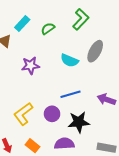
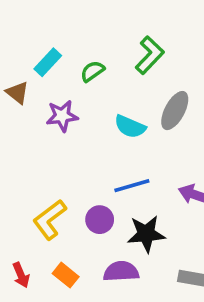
purple star: (30, 66) -> (62, 116), moved

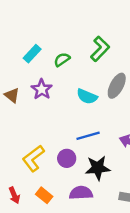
brown triangle: (17, 93) -> (12, 95), moved
purple star: (62, 116) -> (42, 89), turned -30

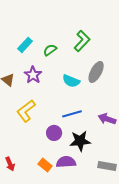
yellow L-shape: (33, 158) -> (26, 111), moved
orange rectangle: (44, 195) -> (45, 165), moved

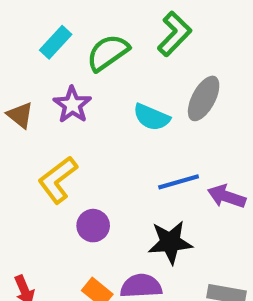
green semicircle: (50, 50) -> (108, 53), size x1.5
blue line: (72, 114) -> (179, 182), moved
purple circle: (54, 133) -> (93, 226), moved

